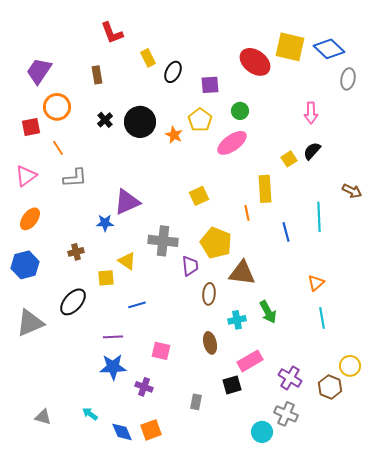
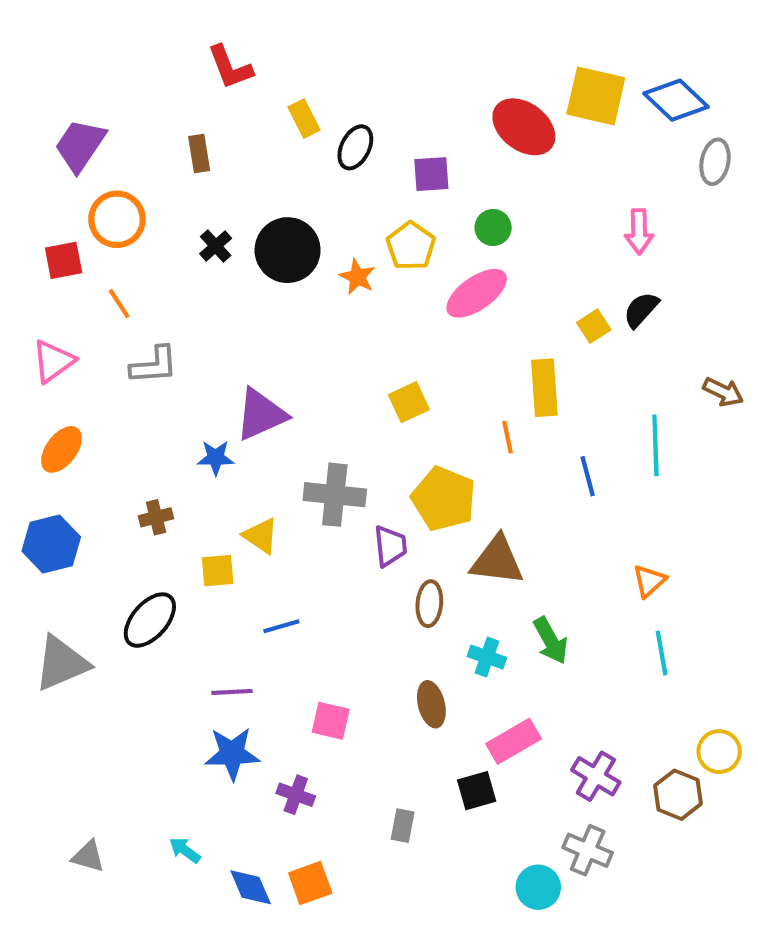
cyan cross: (237, 320) -> (487, 657), turned 30

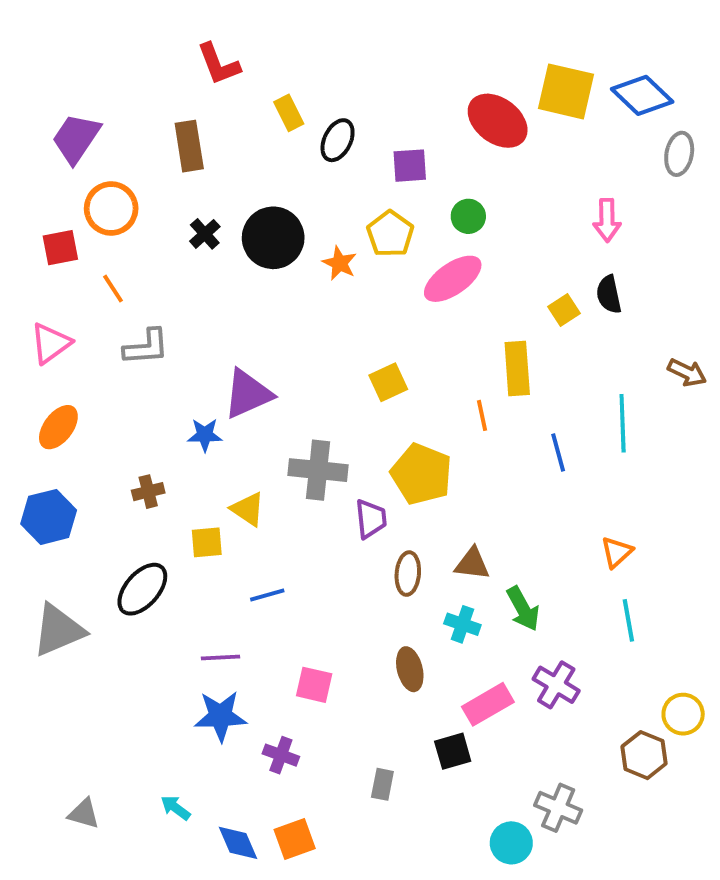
brown rectangle: (199, 154) -> (189, 146), size x1.4
black semicircle: (641, 310) -> (609, 294), turned -54
brown triangle: (497, 560) -> (472, 564), moved, size x0.7
purple cross: (596, 776) -> (556, 685), moved

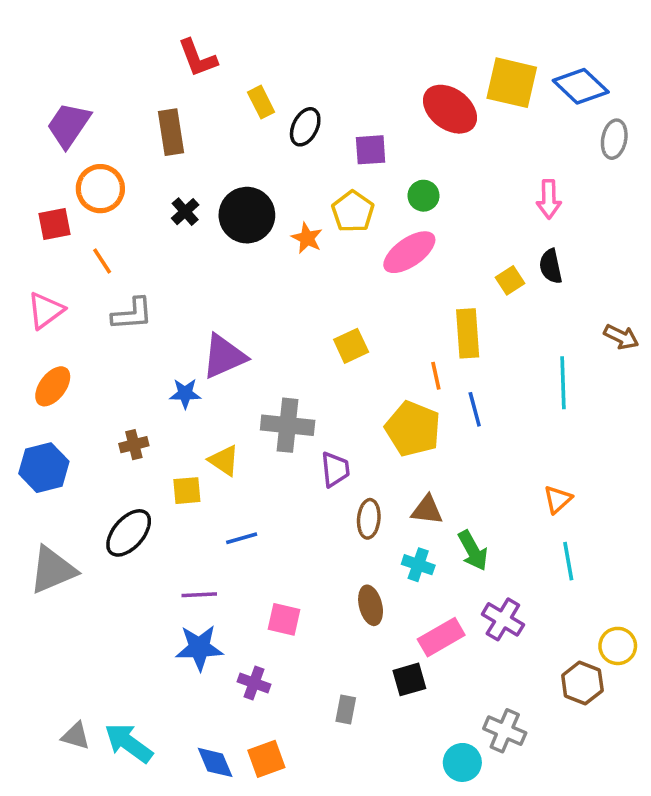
blue line: (558, 453) -> (475, 409), moved
yellow pentagon: (421, 474) -> (413, 429), moved
cyan arrow: (176, 808) -> (129, 743), moved, size x1.8

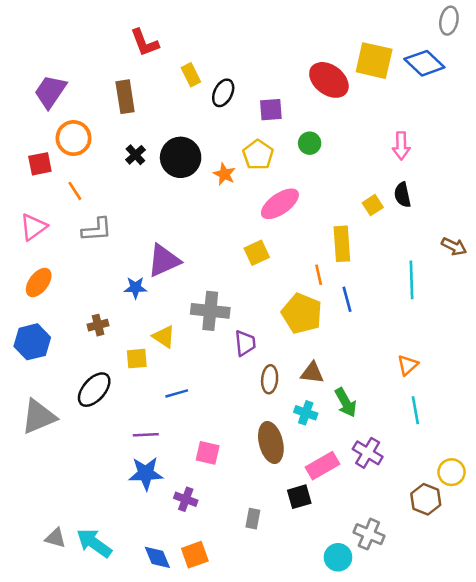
gray ellipse: (614, 139) -> (449, 21), moved
pink ellipse: (409, 252) -> (280, 204), moved
brown ellipse: (371, 605) -> (271, 442), size x1.4

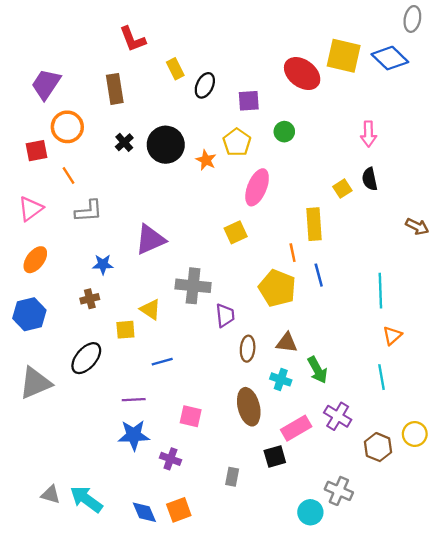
pink ellipse: (280, 204) -> (257, 187), turned -33
cyan line: (412, 280) -> (380, 291), moved
blue star: (135, 288) -> (103, 264), moved
orange triangle: (408, 365) -> (392, 336), moved
brown hexagon: (426, 499) -> (378, 447), moved

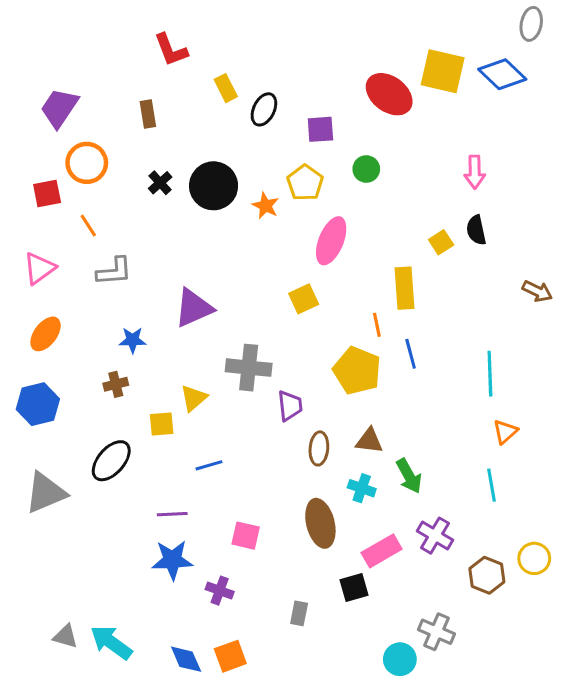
brown rectangle: (115, 89) -> (148, 114), size x0.7
yellow triangle: (150, 309) -> (194, 398), turned 45

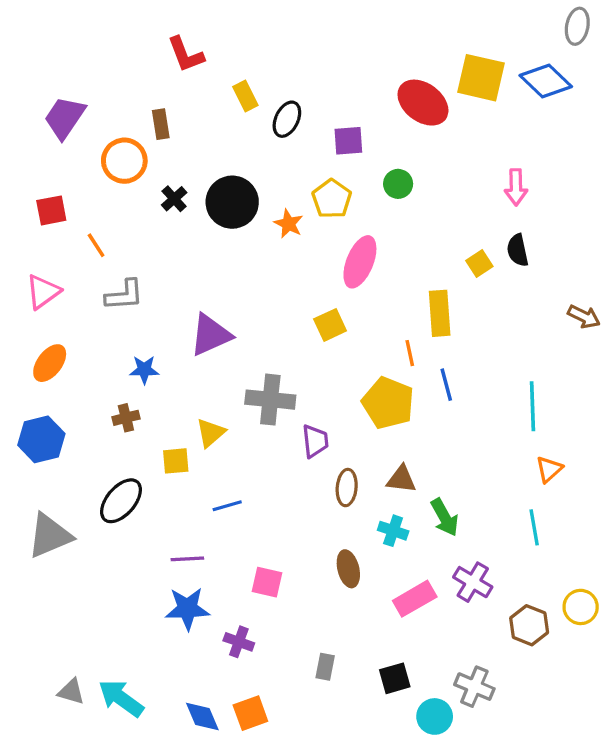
orange circle: (87, 163) -> (124, 161), moved
brown ellipse: (320, 523) -> (348, 569), size x0.7
black square: (354, 587) -> (395, 678), moved

